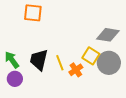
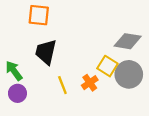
black trapezoid: (39, 60) -> (46, 52), moved
yellow line: (60, 63) -> (62, 85), moved

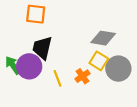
gray diamond: (128, 41) -> (103, 38), moved
purple circle: (17, 93) -> (29, 66), moved, size x1.5

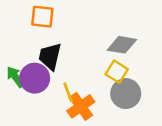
gray circle: (118, 69) -> (126, 94), moved
orange cross: (82, 76) -> (81, 106), moved, size x1.5

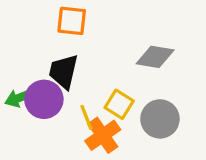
orange square: (42, 17) -> (72, 21), moved
yellow square: (117, 72) -> (119, 104), moved
green arrow: (15, 77) -> (19, 98), turned -75

